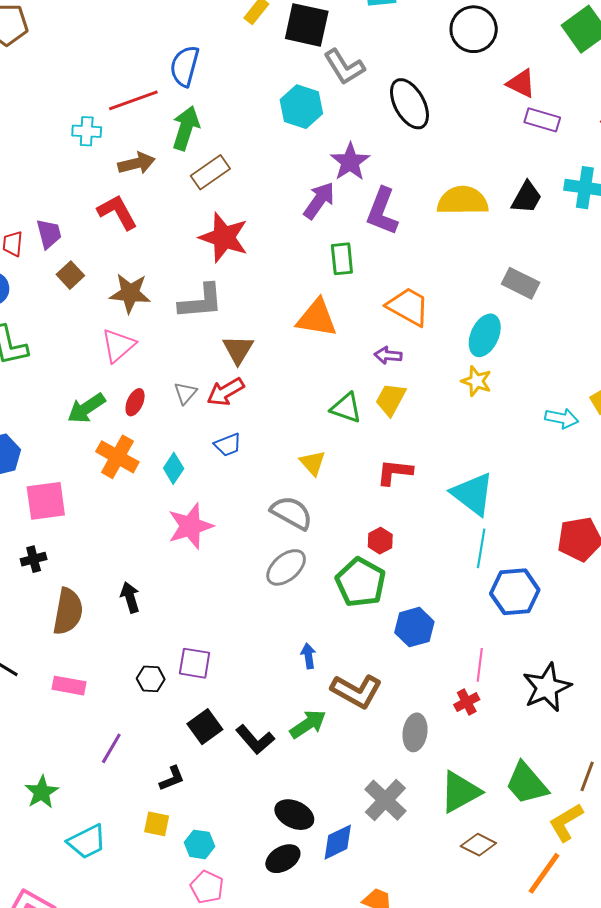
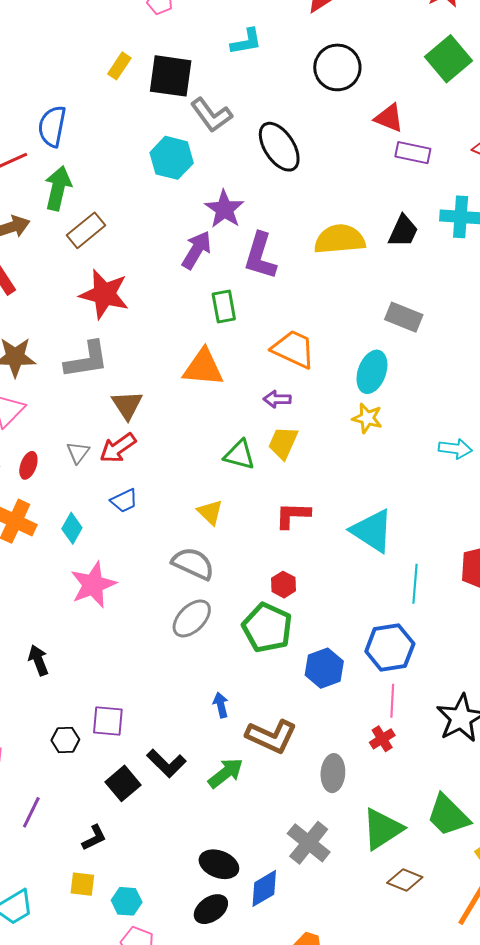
cyan line: (481, 548) -> (415, 584), moved
blue hexagon: (515, 592) -> (390, 648), moved
black L-shape: (255, 740) -> (166, 763), moved

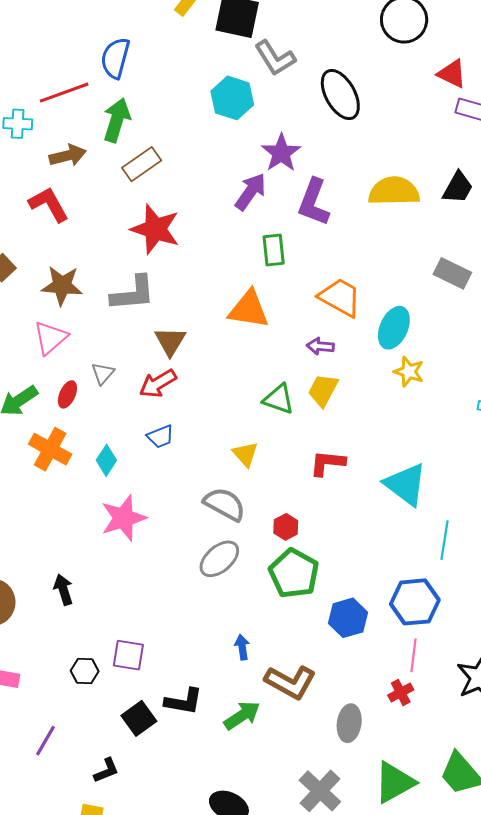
cyan ellipse: (372, 372) -> (394, 328), moved
gray triangle: (78, 452) -> (103, 373), moved
red hexagon: (284, 585) -> (286, 527), moved
black L-shape: (166, 763) -> (184, 701), turned -39

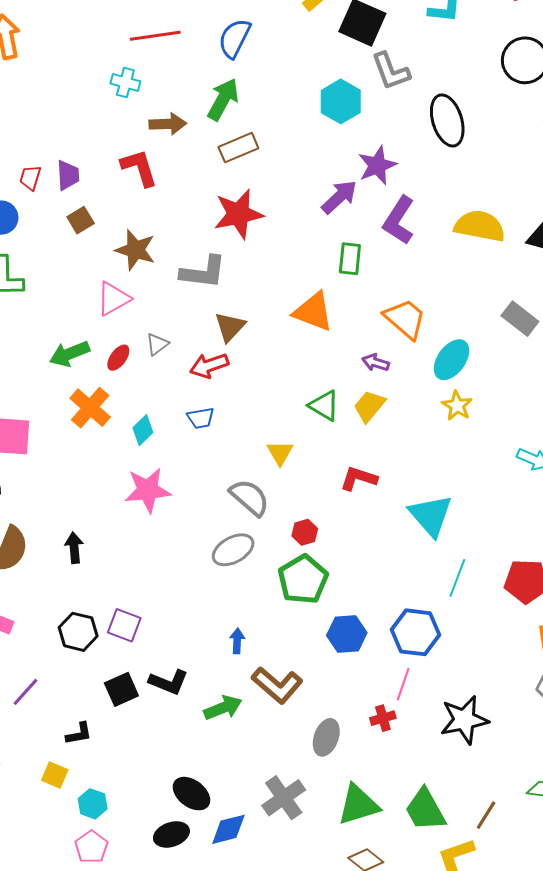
red line: (64, 93) -> (155, 36), moved
red star: (155, 229) -> (238, 214), turned 30
black hexagon: (85, 671) -> (78, 632), size x1.4

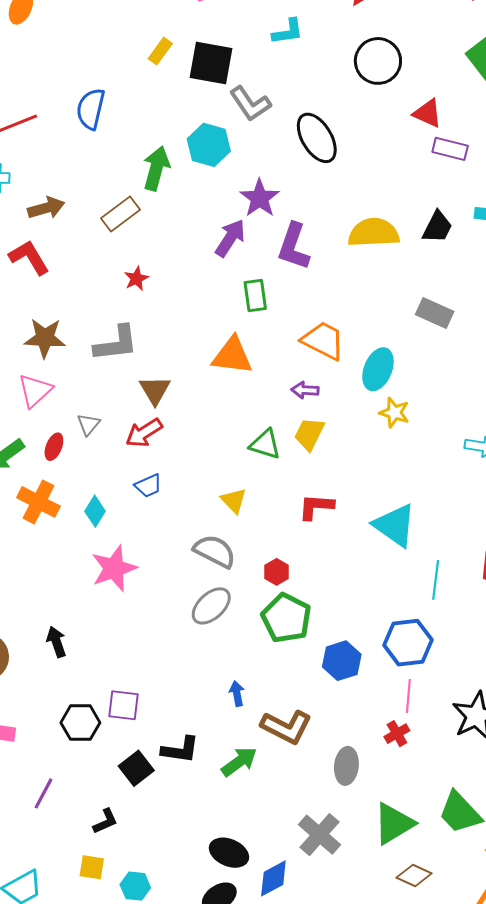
green arrow: (223, 99) -> (156, 168), moved
red star: (238, 214) -> (136, 279), size x0.5

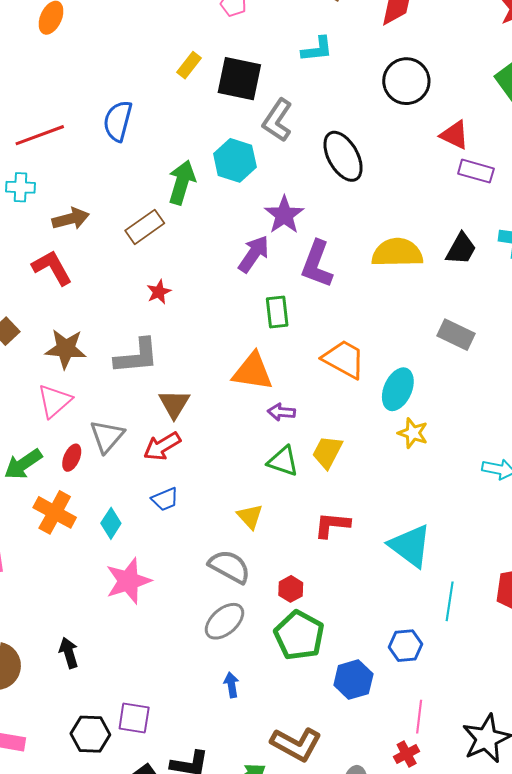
gray L-shape: (250, 104) -> (277, 120), turned 66
purple arrow: (305, 390) -> (281, 412), moved
gray triangle: (89, 424) -> (107, 436), size x1.5
blue hexagon: (408, 643) -> (406, 646), moved, size x0.7
blue arrow: (237, 694) -> (231, 685), moved

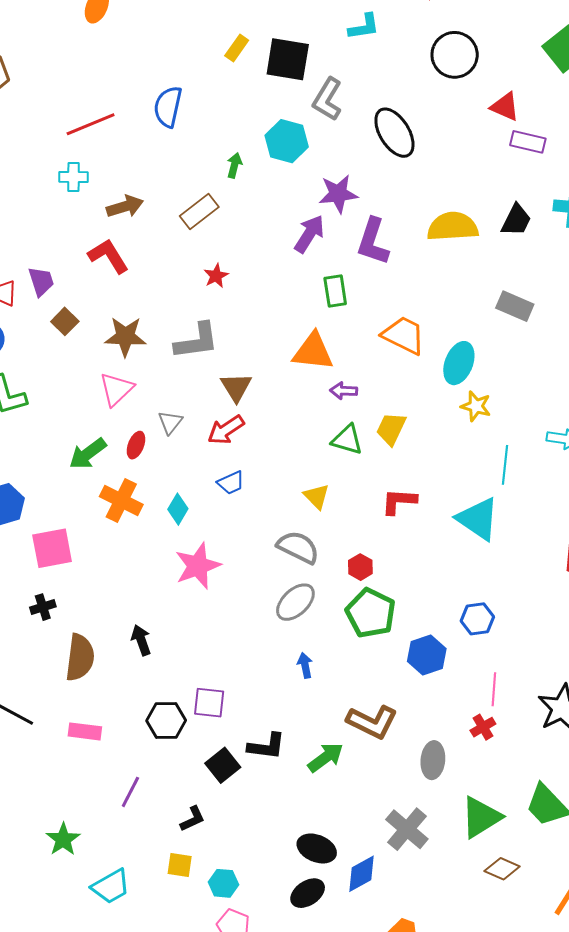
green arrow: (182, 182) -> (234, 165), size x0.6
purple star: (284, 215) -> (338, 194), turned 30
gray triangle: (107, 436) -> (170, 422), size x0.7
cyan line: (450, 601) -> (505, 465), moved

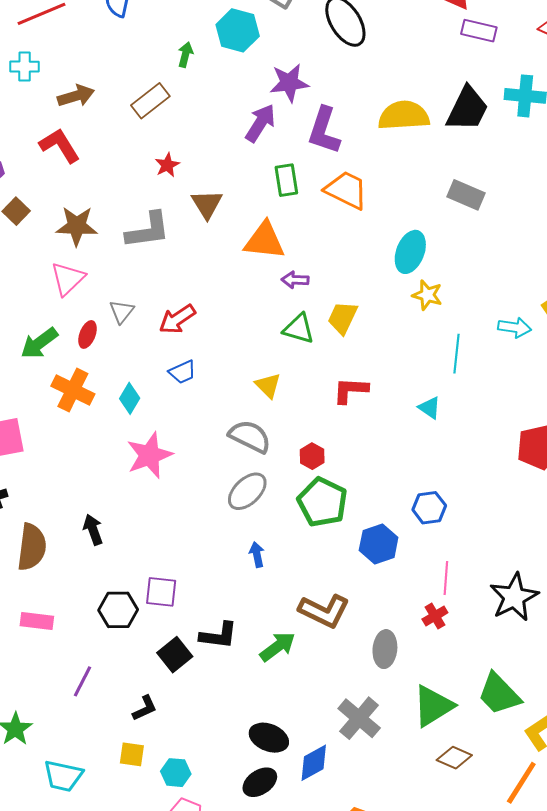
black trapezoid: (516, 220) -> (467, 109), size x1.4
orange trapezoid: (404, 335) -> (346, 190), moved
brown triangle: (236, 387) -> (207, 204), moved
cyan triangle: (478, 519) -> (430, 408), size x0.5
cyan trapezoid: (111, 886) -> (63, 776), turned 42

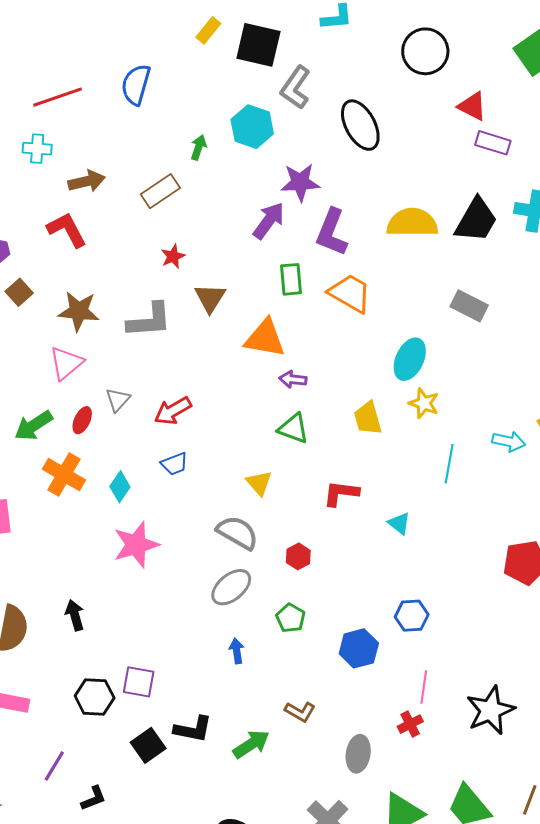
yellow trapezoid: (343, 318) -> (368, 418), moved, turned -45
cyan triangle: (430, 408) -> (399, 523), moved
green pentagon: (322, 502) -> (291, 618), moved, size x0.6
brown L-shape: (324, 611) -> (300, 712), size x0.6
black L-shape: (145, 708) -> (94, 798), moved

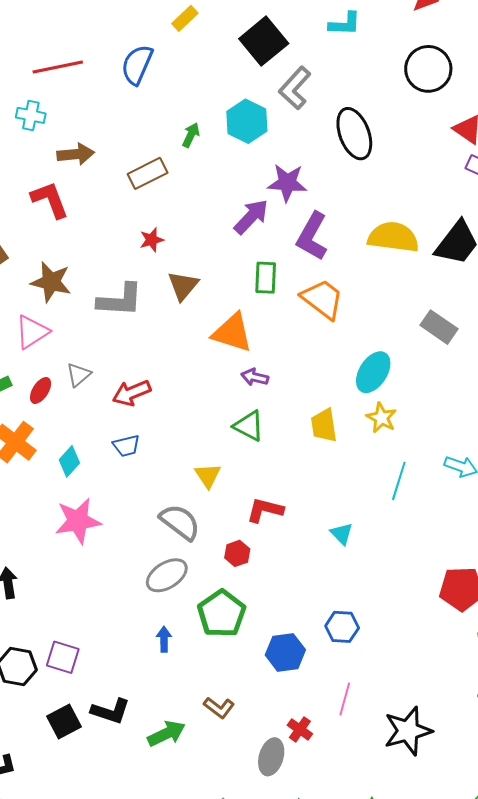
yellow rectangle: (208, 30) -> (185, 18), moved
black square: (258, 45) -> (264, 41), turned 30
red L-shape: (341, 493) -> (265, 510), moved
green pentagon: (291, 618) -> (222, 614), size x1.6
red cross: (410, 724) -> (300, 729), moved, turned -35

